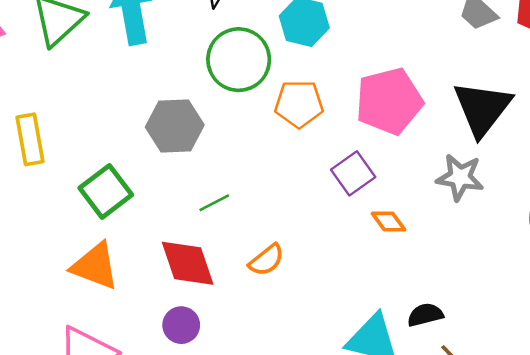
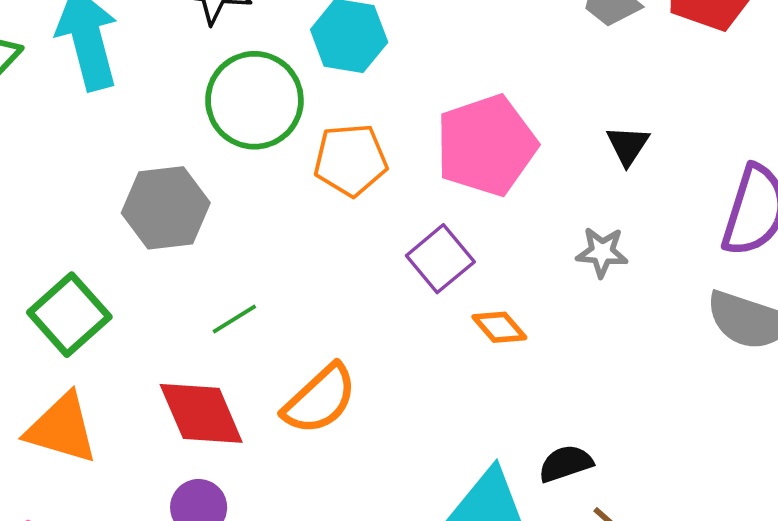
black triangle: (482, 108) -> (628, 145), size x0.5
gray star: (460, 177) -> (602, 252), size x0.7
orange semicircle: (267, 260) -> (320, 399), size x1.4

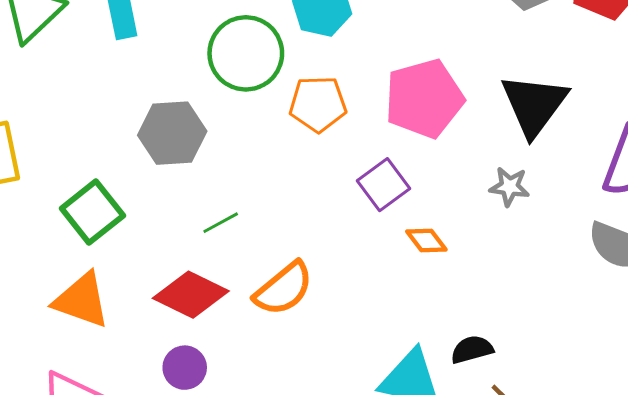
black triangle: (628, 145) -> (534, 105), size x2.0
red diamond: (201, 413) -> (191, 295), turned -44

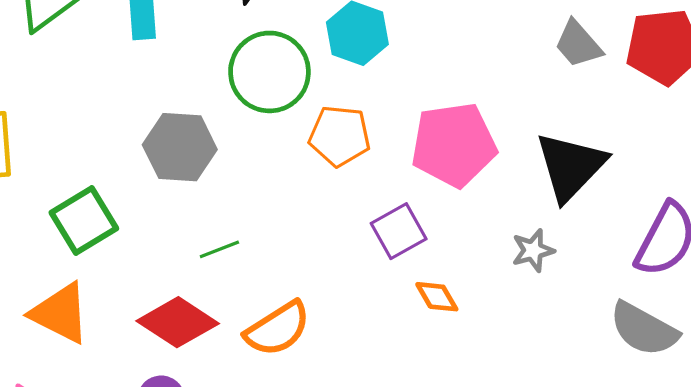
gray star: (509, 187) -> (533, 250), turned -30

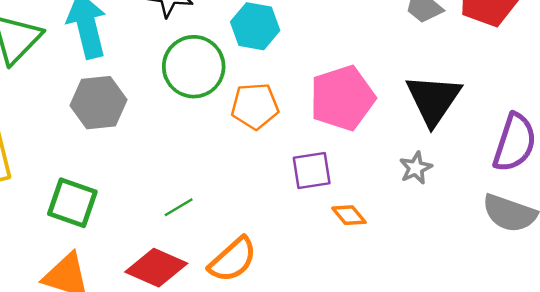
gray hexagon: (180, 147) -> (98, 103), moved
green square: (84, 221) -> (72, 203), turned -30
purple square: (399, 231) -> (312, 171), turned 30

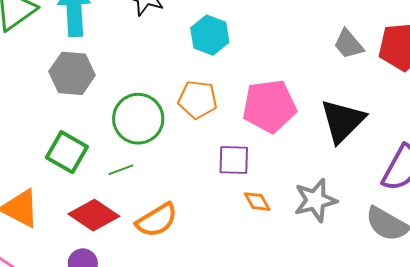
green circle: (194, 67) -> (138, 119), moved
gray star: (416, 168) -> (315, 200), moved, size x1.6
green square: (72, 203) -> (67, 152), moved

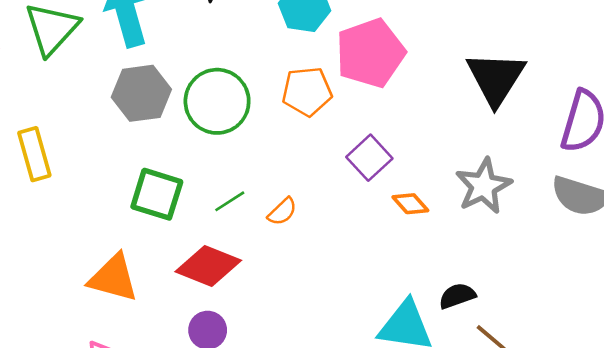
pink pentagon: (269, 106) -> (370, 53), moved
green circle: (138, 119) -> (217, 101), moved
purple square: (234, 160) -> (369, 158), turned -32
orange semicircle: (157, 220) -> (282, 212), moved, size x0.6

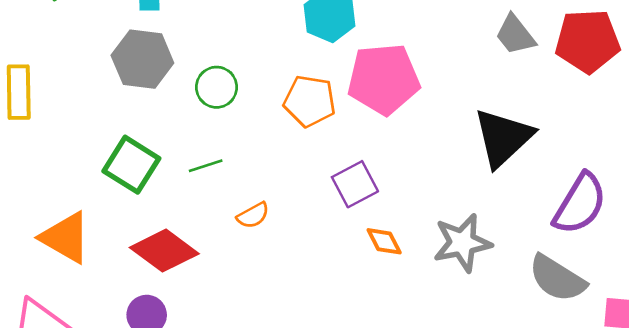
green circle: (217, 101) -> (217, 87), size x0.6
green line: (230, 201) -> (206, 166), moved

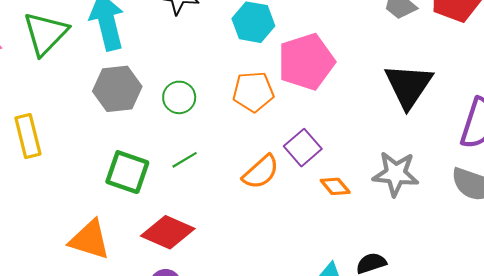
orange semicircle: (253, 215) -> (261, 172), moved, size x1.5
gray star: (462, 243) -> (396, 174), turned 30

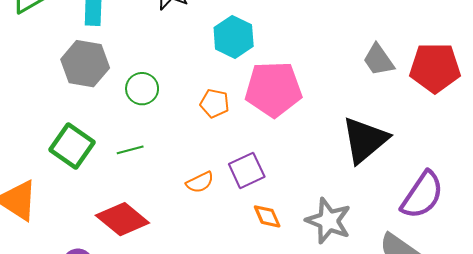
orange pentagon: (253, 92) -> (215, 103), size x0.7
orange semicircle: (261, 172) -> (200, 182), size x0.7
red diamond: (168, 232) -> (122, 219), moved

